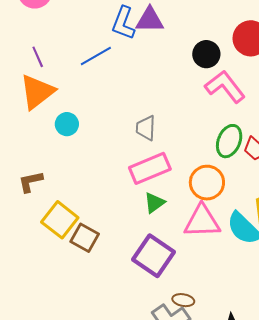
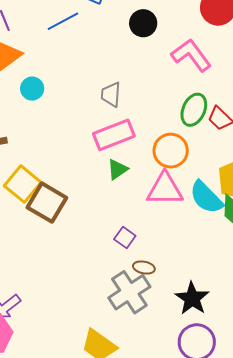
black circle: (206, 54) -> (143, 23), moved
brown square: (85, 238) -> (47, 203), size x1.4
purple square: (153, 256) -> (125, 237), moved, size x0.5

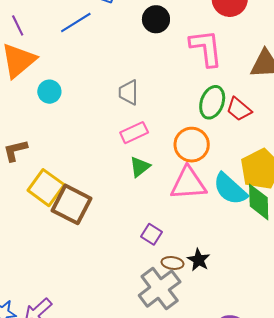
pink L-shape: (191, 55) -> (206, 48), turned 33
pink rectangle: (114, 135) -> (134, 133), size x0.7
black star: (192, 298) -> (199, 260), moved, size x0.7

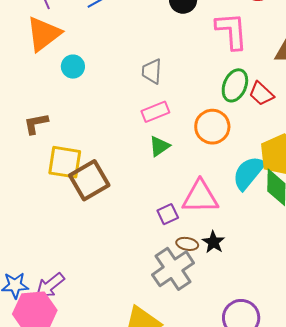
pink triangle: (188, 183) -> (200, 197), moved
yellow square: (46, 188) -> (65, 162), turned -30
cyan semicircle: (230, 189) -> (248, 173), turned 84
brown square: (71, 204) -> (89, 180), turned 30
purple square: (151, 234) -> (168, 214), turned 30

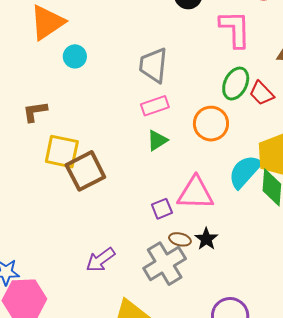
gray trapezoid: (152, 71) -> (153, 65), size x1.4
purple arrow: (50, 285) -> (100, 260), moved

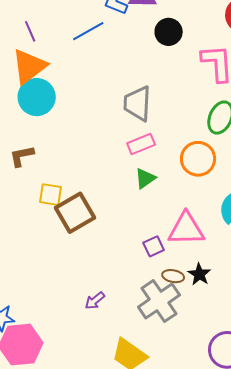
cyan circle: (75, 56) -> (37, 97), moved, size x1.6
yellow square: (62, 152) -> (51, 195), size x0.7
purple arrow: (100, 260) -> (95, 301), size x0.7

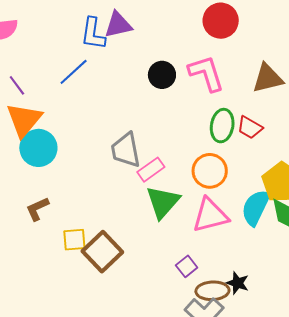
black circle: (169, 32) -> (162, 75), moved
gray trapezoid: (137, 104) -> (126, 150), moved
green triangle: (145, 178) -> (163, 202), size x1.6
pink triangle: (186, 229) -> (210, 215), moved
brown ellipse: (173, 276) -> (212, 291), size x1.5

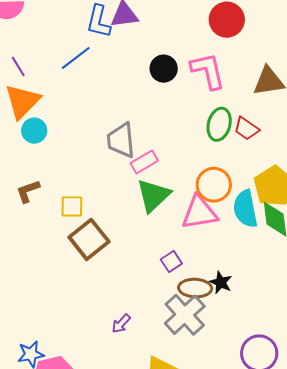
cyan circle: (38, 148) -> (34, 131), size x0.7
orange circle: (210, 171) -> (214, 185), moved
cyan semicircle: (256, 207) -> (245, 209), turned -42
yellow square: (74, 240) -> (72, 206), moved

